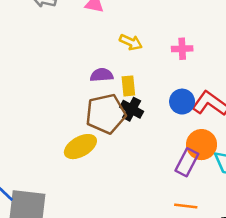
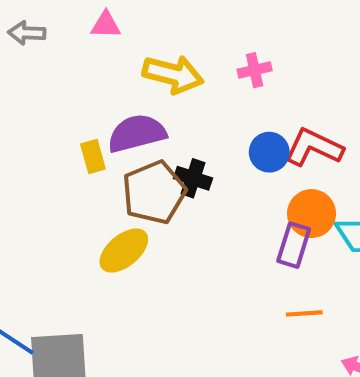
yellow arrow: (131, 42) -> (173, 74), size x1.6
purple semicircle: (102, 75) -> (137, 133), size x1.6
yellow rectangle: (128, 86) -> (93, 156), moved

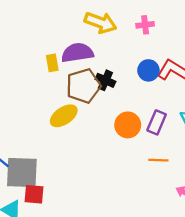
orange circle: (312, 214) -> (128, 125), moved

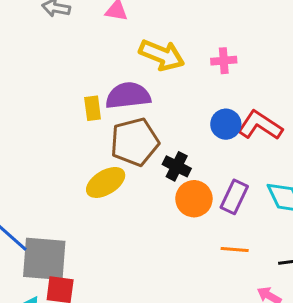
black cross: (105, 80) -> (177, 166), moved

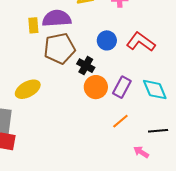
blue circle: (226, 124) -> (107, 40), moved
yellow ellipse: (106, 182) -> (28, 89), moved
orange line: (235, 249) -> (120, 121), turned -48

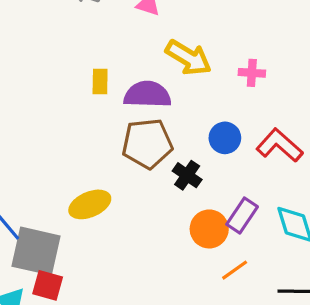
yellow rectangle: (33, 25) -> (100, 81), moved
orange circle: (96, 87) -> (209, 229), moved

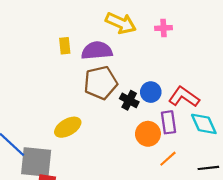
blue circle: (225, 138) -> (151, 92), moved
red L-shape: (280, 145) -> (184, 97), moved
purple rectangle: (242, 215) -> (168, 122), turned -35

